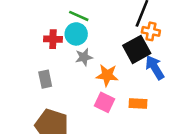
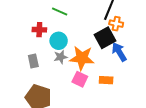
cyan circle: (76, 34) -> (59, 41), moved
gray star: (84, 57) -> (61, 57), moved
orange star: (107, 75) -> (82, 58), size x1.4

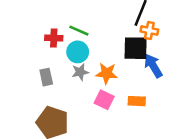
green line: (60, 11) -> (79, 31), moved
black square: (105, 38) -> (136, 48), turned 30
orange star: (82, 58) -> (107, 73), size x0.7

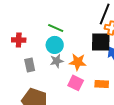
red cross: (54, 38) -> (19, 40), moved

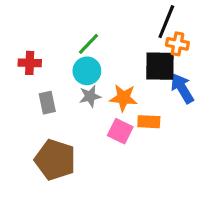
green line: (56, 28) -> (88, 44), turned -70
orange rectangle: (102, 84) -> (149, 122), moved

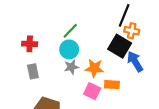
black square: (160, 66) -> (120, 46), turned 30
gray rectangle: (47, 103) -> (33, 71), moved

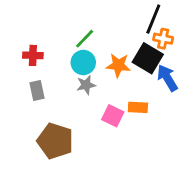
orange star: (94, 68) -> (118, 65), moved

